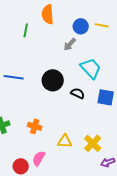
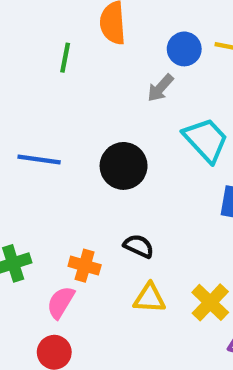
black semicircle: (78, 93) -> (139, 246), moved
pink semicircle: (39, 158) -> (61, 302), moved

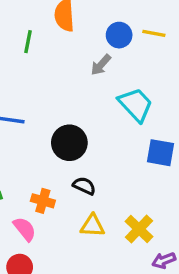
black circle: (124, 166) -> (69, 143), moved
pink semicircle: (61, 302) -> (25, 229), turned 110

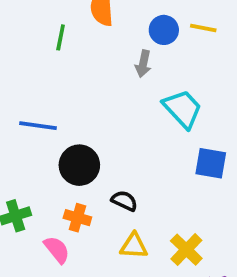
gray arrow: (101, 65) -> (143, 64), turned -30
black circle: (69, 143) -> (79, 165), moved

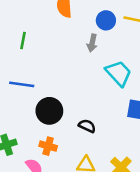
green line: (61, 37) -> (23, 40), moved
black semicircle: (124, 201) -> (87, 126), moved

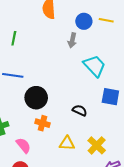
black semicircle: (87, 126) -> (80, 110), moved
orange cross: (48, 146) -> (43, 123), moved

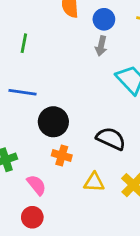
blue circle: (84, 21) -> (104, 19), moved
black semicircle: (80, 110) -> (111, 139), size x1.5

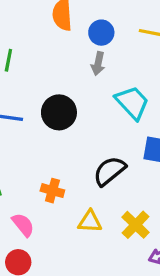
black circle: (53, 122) -> (59, 112), moved
black semicircle: (111, 139) -> (109, 171), turned -64

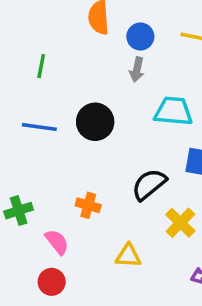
cyan trapezoid: (132, 103) -> (173, 111), turned -42
yellow triangle: (90, 222) -> (128, 256), moved
yellow cross: (136, 225) -> (180, 223), moved

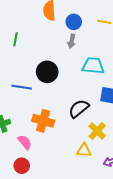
blue line: (39, 127) -> (22, 87), moved
orange cross: (88, 205) -> (43, 121), size x1.5
yellow triangle: (128, 256) -> (84, 150), moved

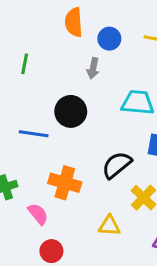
gray arrow: (72, 41) -> (93, 68), moved
yellow triangle: (84, 150) -> (109, 226), moved
red circle: (22, 166) -> (51, 251), moved

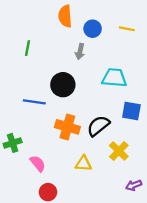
orange cross: (65, 183) -> (67, 127), moved
yellow triangle: (109, 226) -> (83, 164), moved

